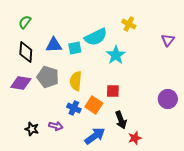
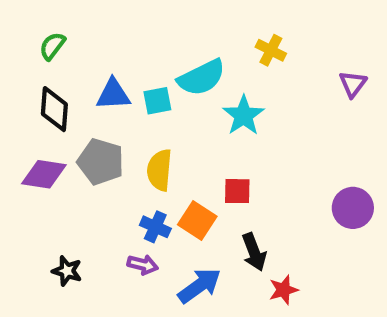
purple arrow: (56, 126) -> (143, 265), moved

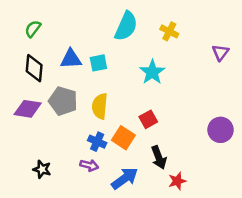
cyan semicircle: (202, 78) -> (126, 26), moved, turned -40
red square: (237, 191) -> (148, 119), turned -30

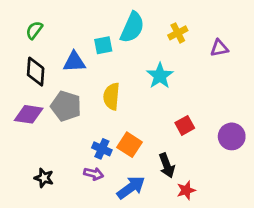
yellow cross: (169, 31) -> (178, 33), turned 36
purple triangle: (221, 52) -> (219, 48), moved, turned 42
cyan square: (98, 63) -> (103, 45), moved
yellow semicircle: (100, 106) -> (112, 96), moved
red square: (148, 119) -> (185, 125), moved

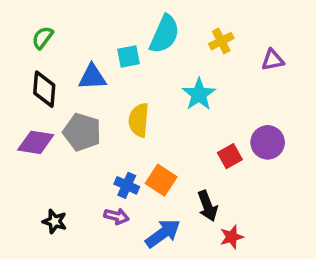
purple circle: (232, 136) -> (268, 142), moved

